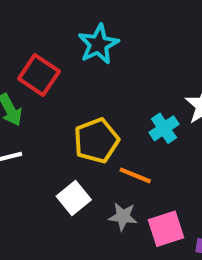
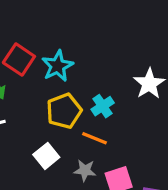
cyan star: (98, 44) -> (58, 66), moved
cyan cross: (164, 128) -> (103, 106), moved

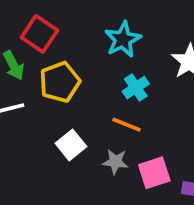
cyan star: (58, 66) -> (123, 39), moved
yellow pentagon: (64, 111) -> (60, 82), moved

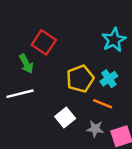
cyan star: (123, 39) -> (114, 40), moved
yellow pentagon: (60, 82) -> (80, 79), moved

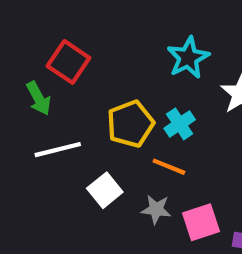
white line: (20, 94) -> (58, 150), moved

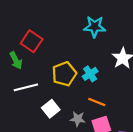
cyan star: (188, 58) -> (95, 27), moved, turned 30
orange line: (169, 167) -> (97, 102), moved

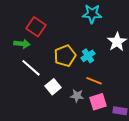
green arrow: (16, 60) -> (22, 44), turned -56
white line: (26, 87) -> (31, 68), turned 55

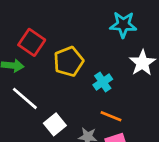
cyan star: (92, 14) -> (123, 25), moved
yellow pentagon: (65, 56) -> (69, 62), moved

